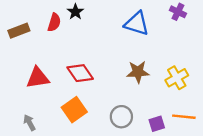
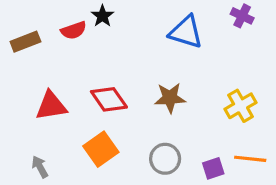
red semicircle: (54, 22) -> (74, 30), turned 54
brown star: (138, 72) -> (170, 98), moved

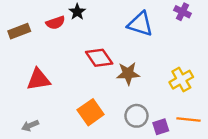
red diamond: (109, 99) -> (99, 58), moved
orange square: (101, 149) -> (91, 112), moved
gray circle: (165, 159) -> (137, 116), moved
gray arrow: (40, 167) -> (30, 126), turned -84

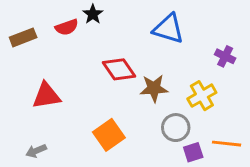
purple cross: (182, 12) -> (225, 56), moved
yellow cross: (181, 80) -> (202, 96), moved
gray circle: (137, 116) -> (176, 128), moved

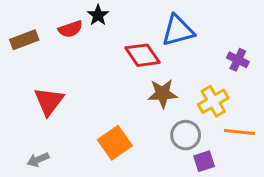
blue triangle: (168, 29) -> (178, 31), turned -32
red diamond: (119, 69) -> (143, 55), moved
red triangle: (46, 96) -> (49, 101), turned -44
orange line: (227, 144) -> (239, 132), moved

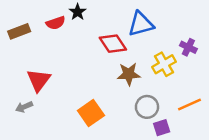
yellow cross: (213, 101) -> (164, 64), moved
orange line: (239, 132) -> (190, 104), turned -30
gray arrow: (38, 160) -> (24, 107), moved

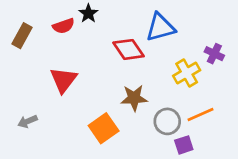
brown rectangle: (19, 31) -> (22, 36), turned -40
brown star: (129, 74) -> (134, 98), moved
red triangle: (39, 80) -> (63, 80), moved
orange line: (190, 104) -> (200, 115), moved

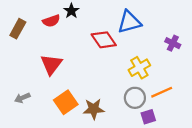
yellow cross: (187, 73) -> (139, 68), moved
brown star: (134, 98) -> (94, 109), moved
orange square: (104, 128) -> (66, 102), moved

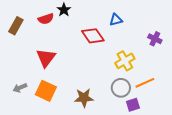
blue triangle: (129, 22) -> (116, 20), size x0.6
orange square: (66, 102) -> (46, 91), moved, turned -30

